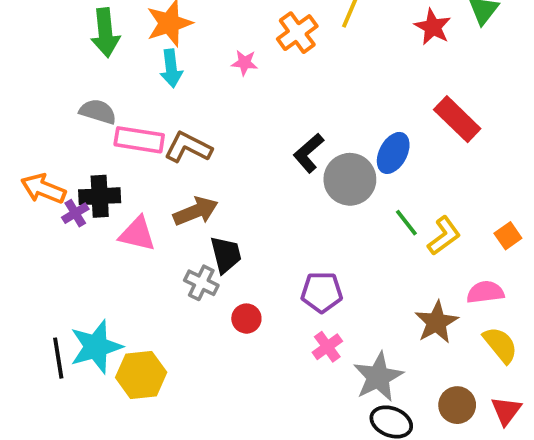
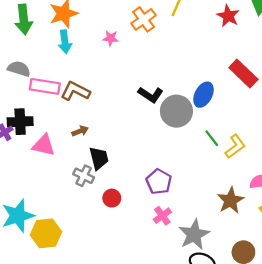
black L-shape: (309, 153) -> (151, 95), turned -105
brown arrow: (196, 211) -> (80, 131), size x0.6
purple pentagon: (322, 292) -> (159, 182), turned 30

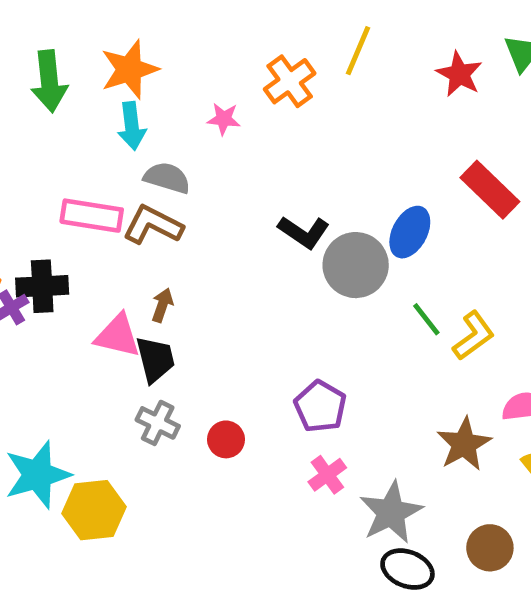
gray semicircle: (19, 69) -> (167, 178), moved
brown arrow: (80, 131) -> (162, 305), turned -49
pink triangle: (44, 145) -> (118, 336), moved
black trapezoid: (99, 158) -> (155, 359), moved
gray cross: (84, 176) -> (158, 423), moved

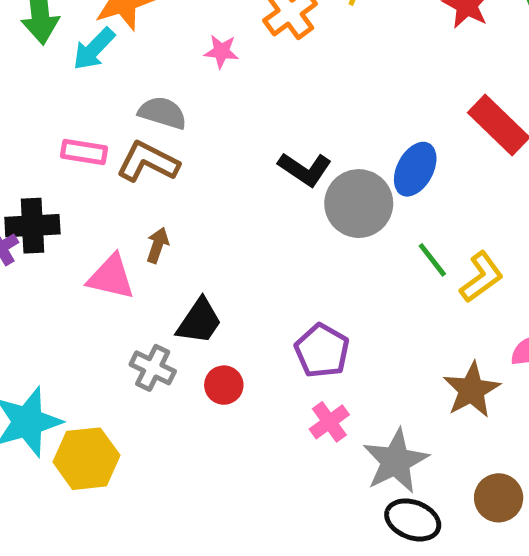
cyan arrow: (132, 126) -> (94, 49), moved, turned 51
pink rectangle: (92, 216) -> (84, 152), size x0.7
black trapezoid: (155, 359) -> (199, 321), moved, turned 48

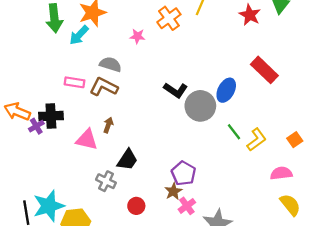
red circle: (224, 385) -> (136, 206), moved
brown star: (472, 390) -> (173, 191), moved, size x0.7

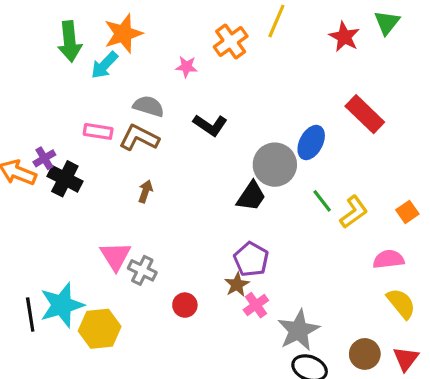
black L-shape: (176, 90) -> (210, 125), moved
black cross: (51, 116) -> (65, 179), turned 30
purple cross: (36, 126) -> (44, 158), moved
pink triangle: (87, 140) -> (115, 256), moved, turned 45
black trapezoid: (127, 160) -> (251, 196), moved

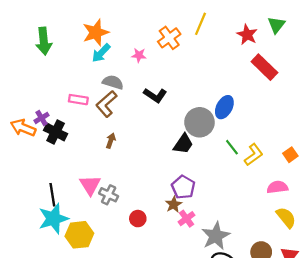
green arrow: (70, 41) -> (44, 41), moved
cyan arrow: (104, 65) -> (101, 53), moved
red rectangle: (365, 114) -> (264, 67), moved
brown L-shape: (139, 138) -> (106, 104), turned -68
black line: (30, 315) -> (52, 195), moved

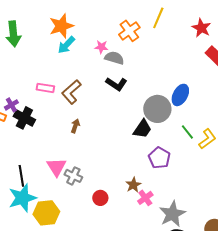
gray semicircle: (113, 82) -> (114, 58), moved
purple pentagon: (183, 187) -> (159, 158), moved

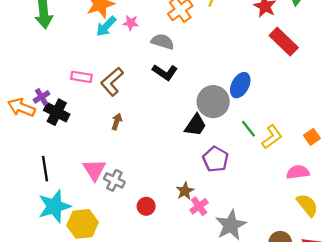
pink star: (101, 47) -> (131, 23), moved
black line: (21, 176) -> (45, 169), moved

